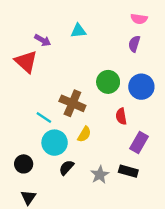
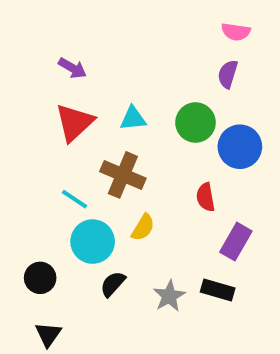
cyan triangle: (78, 31) -> (133, 118), moved
red triangle: (26, 62) -> (74, 123), moved, turned 35
green circle: (108, 82) -> (195, 123), moved

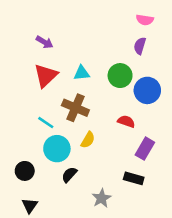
red semicircle: (206, 197) -> (126, 121), turned 119
gray star: (169, 296) -> (101, 198), moved

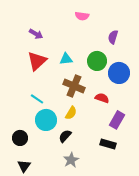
pink semicircle: (145, 20) -> (82, 16), moved
brown cross: (75, 108) -> (74, 86), moved
black semicircle: (69, 175) -> (65, 136), moved
gray star: (101, 198) -> (71, 160), moved

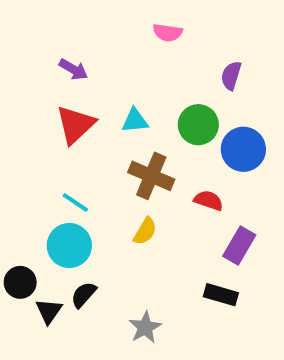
cyan circle: (46, 120) -> (69, 246), moved
black semicircle: (65, 136) -> (84, 295), moved
black circle: (20, 138) -> (20, 282), moved
black triangle: (24, 166) -> (49, 311), moved

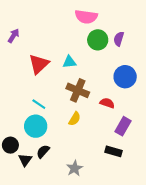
pink semicircle: (168, 33) -> (86, 17), size x1.5
purple arrow: (73, 69) -> (14, 36), moved, turned -88
green circle: (198, 125) -> (98, 40), moved

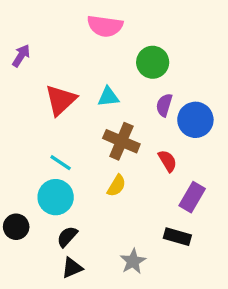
pink semicircle: (86, 17) -> (105, 26), moved
purple semicircle: (119, 39) -> (164, 105), moved
red semicircle: (107, 103) -> (167, 161), turned 40
black triangle: (25, 160) -> (72, 268), moved, turned 32
gray star: (75, 168) -> (133, 261), moved

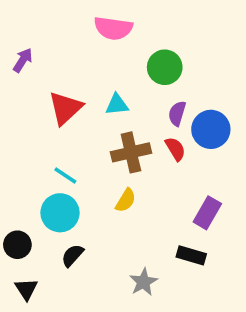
brown cross: (121, 141) -> (131, 152), turned -36
red semicircle: (167, 161) -> (175, 149), moved
black triangle: (72, 268) -> (26, 289), moved, turned -40

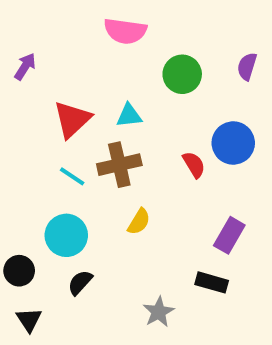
purple semicircle: (177, 113) -> (247, 66), moved
brown cross: (131, 152) -> (119, 165), moved
cyan line: (65, 176) -> (72, 176), moved

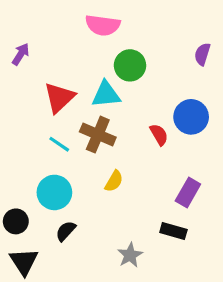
green circle: (182, 74) -> (130, 65), moved
cyan triangle: (129, 116) -> (106, 94), size x1.4
brown cross: (119, 165) -> (98, 135), turned 36
black triangle: (29, 320) -> (24, 262), size x1.4

